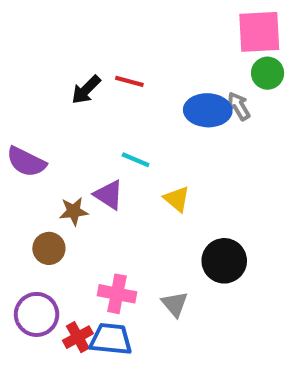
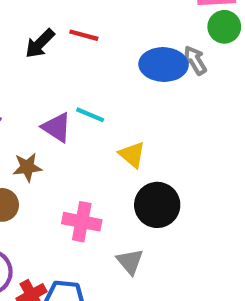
purple triangle: (109, 195) -> (57, 127), moved
black circle: (224, 261) -> (157, 205), moved
pink cross: (117, 294) -> (82, 222), moved

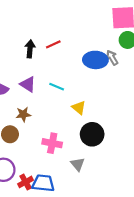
red line: (84, 35) -> (53, 44), turned -40
black arrow: (40, 44) -> (30, 49), turned 140
purple triangle: (57, 127) -> (28, 84), moved

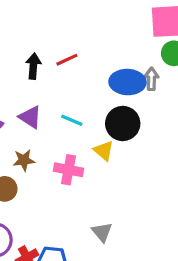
gray arrow: (112, 58) -> (151, 79), turned 32
black circle: (92, 134) -> (123, 123), moved
pink cross: (52, 143) -> (68, 170), moved

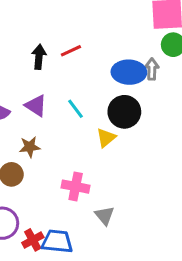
cyan line: (72, 120) -> (76, 109), turned 30
yellow triangle: (104, 151) -> (106, 138), turned 40
pink cross: (68, 170) -> (76, 187), moved

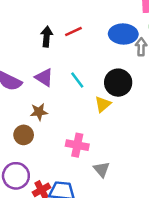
blue ellipse: (129, 72) -> (123, 34), moved

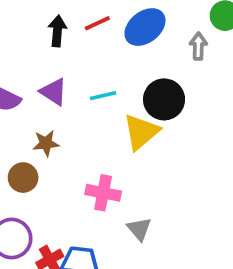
blue ellipse: (123, 34) -> (145, 27), moved, turned -40
cyan line: (77, 80) -> (103, 96), turned -66
yellow triangle: (103, 104) -> (141, 132), size x1.5

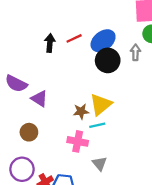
purple triangle: (54, 92) -> (39, 99), moved
cyan line: (103, 96) -> (97, 125), moved
black circle: (164, 99) -> (108, 60), moved
brown star: (46, 143) -> (81, 111), moved

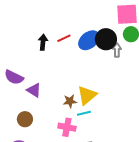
black circle: (108, 60) -> (106, 39), moved

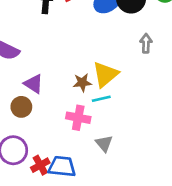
gray arrow: (117, 50) -> (146, 43), moved
purple triangle: (34, 90) -> (34, 84), moved

